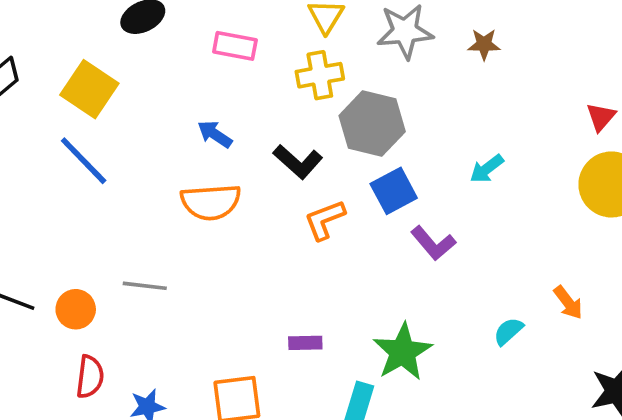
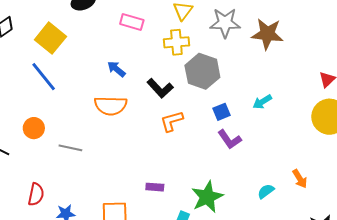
brown star: (484, 44) -> (267, 34), size x1.8
blue square: (394, 191) -> (221, 112), moved, size x0.7
orange circle: (76, 309) -> (34, 128), moved

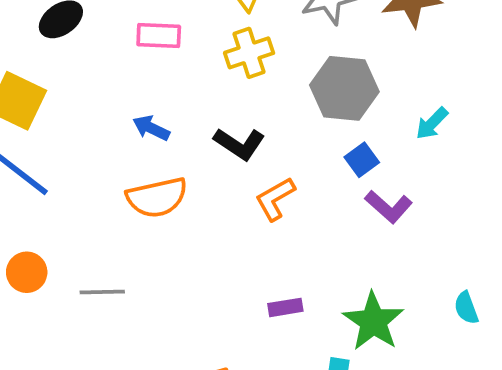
gray hexagon: (202, 71) -> (344, 88), moved
purple rectangle: (155, 187) -> (285, 307), moved
cyan semicircle: (266, 191) -> (466, 308), moved, turned -60

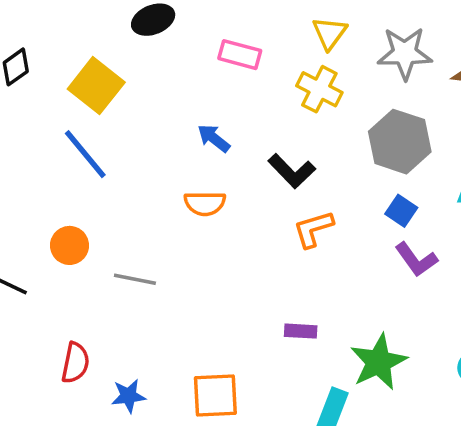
yellow cross: (249, 53) -> (319, 89), turned 33
blue square: (362, 160) -> (401, 211), turned -32
orange semicircle: (157, 197) -> (205, 203), size x0.7

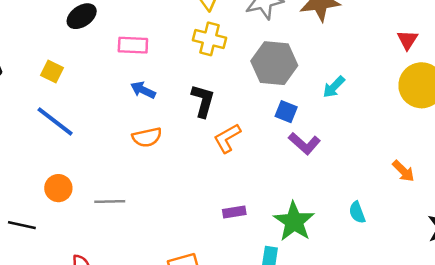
pink rectangle: (240, 55) -> (133, 45), moved
yellow square: (96, 86) -> (52, 71), size x0.6
black L-shape: (292, 171) -> (203, 101), turned -108

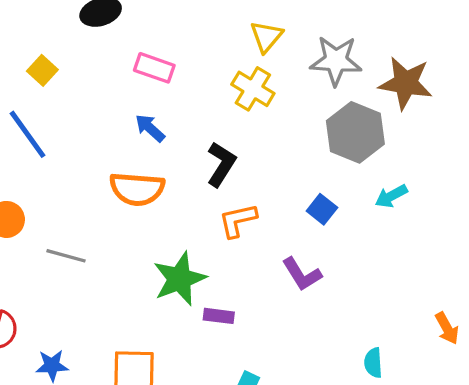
gray hexagon: (274, 63) -> (355, 132), moved
orange semicircle: (147, 137) -> (137, 189), size x1.4
purple L-shape: (304, 143) -> (302, 274), moved
green star: (294, 221) -> (180, 279), moved

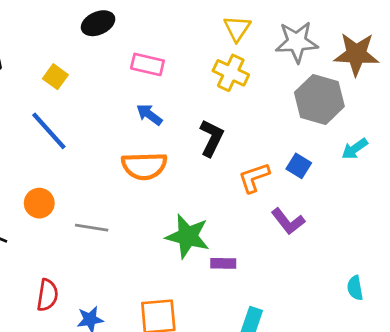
orange L-shape: (238, 220) -> (254, 178), moved
green star: (180, 279) -> (188, 236), turned -30

